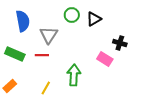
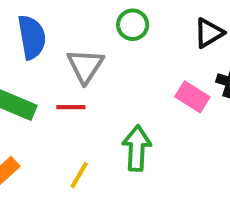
black triangle: (94, 19) -> (209, 33), moved
pink rectangle: (105, 59) -> (192, 97), moved

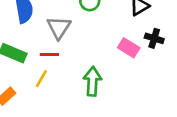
yellow line: (79, 175) -> (41, 79), moved

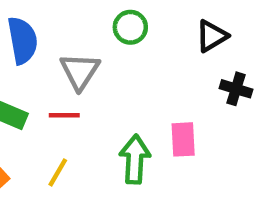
pink rectangle: (129, 48) -> (183, 139), moved, turned 55
yellow line: (41, 79) -> (58, 172), moved

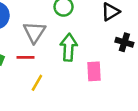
green arrow: (135, 159) -> (69, 47), moved
yellow line: (58, 172) -> (37, 83), moved

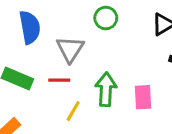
green arrow: (69, 47) -> (106, 89), moved

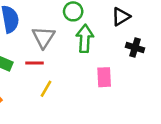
green arrow: (106, 89) -> (85, 39), moved

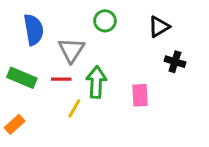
green arrow: (85, 39) -> (96, 82), moved

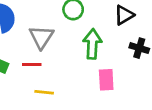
green arrow: (96, 82) -> (92, 44), moved
yellow line: (74, 108) -> (44, 92), turned 66

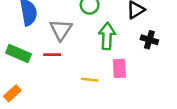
yellow line: (44, 92) -> (90, 80), moved

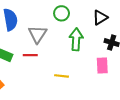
pink rectangle: (119, 68) -> (102, 66), moved

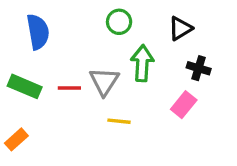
gray triangle: (38, 34) -> (104, 81), moved
pink rectangle: (102, 66) -> (184, 105), turned 42

